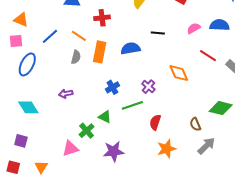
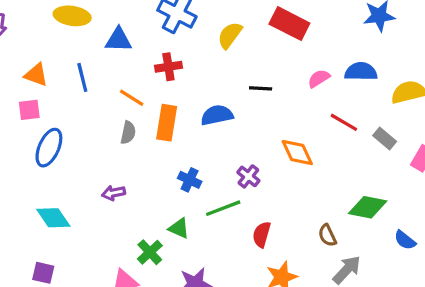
blue line: (50, 36) -> (82, 77), moved, turned -60
blue cross: (112, 87) -> (190, 180), turned -32

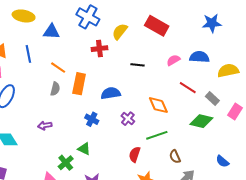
red cross: (168, 67) -> (99, 49), moved
blue semicircle: (217, 115) -> (111, 93), moved
green diamond: (368, 207) -> (201, 121), moved
green line: (223, 208) -> (157, 135), moved

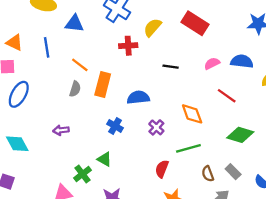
gray rectangle: (212, 99) -> (233, 172), moved

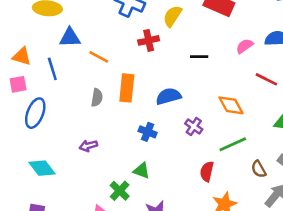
blue triangle: (74, 23) -> (70, 38), moved
blue line: (47, 47) -> (52, 69), moved
orange line: (80, 65) -> (99, 57), moved

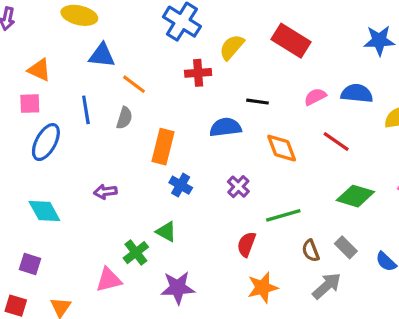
blue line: (52, 69) -> (86, 110), moved
orange rectangle: (127, 88) -> (163, 147), moved
blue semicircle: (168, 96) -> (225, 127), moved
gray semicircle: (97, 98) -> (124, 118), moved
orange diamond: (231, 105) -> (282, 148), moved

